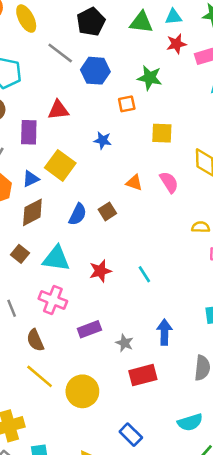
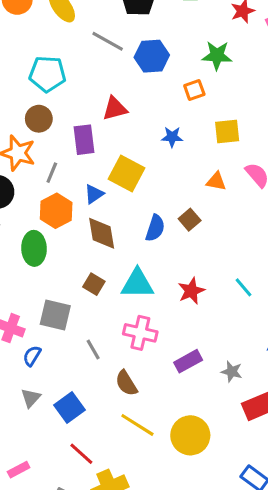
yellow square: (162, 133) -> (227, 132), moved
brown diamond: (32, 212) -> (102, 233), turned -64

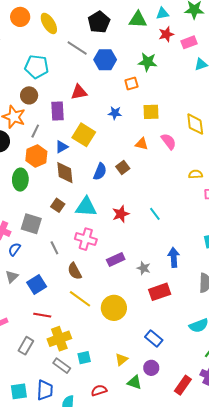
red line: (81, 454) -> (42, 315), turned -36

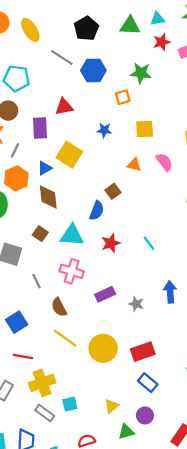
blue semicircle: (100, 172) -> (97, 211), moved
red rectangle: (160, 292) -> (143, 352), moved
green triangle: (134, 382) -> (126, 432), turned -35

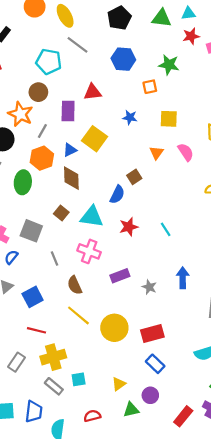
gray line: (62, 58) -> (78, 45), moved
orange triangle: (134, 165) -> (156, 153), turned 48

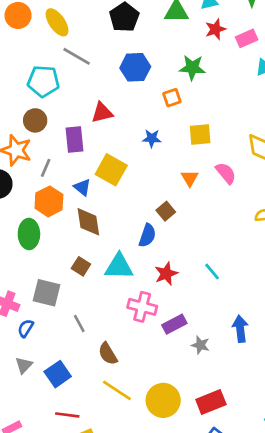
blue triangle: (70, 150) -> (82, 187), turned -48
pink cross: (89, 251) -> (142, 307), moved
purple rectangle: (120, 276) -> (174, 324), moved

